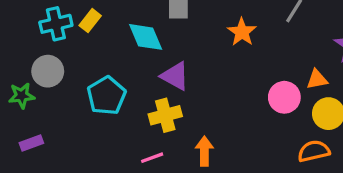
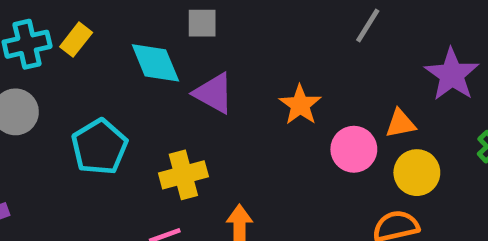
orange star: (242, 32) -> (300, 105), moved
purple triangle: (175, 76) -> (214, 93), moved

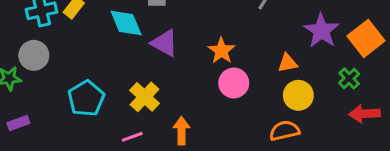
cyan pentagon: (99, 147) -> (86, 98), moved
pink circle: (354, 149) -> (234, 83), moved
yellow cross: (183, 175) -> (145, 97), turned -32

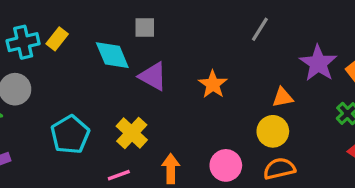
pink circle: (234, 83) -> (226, 165), moved
yellow circle: (298, 95) -> (273, 131), moved

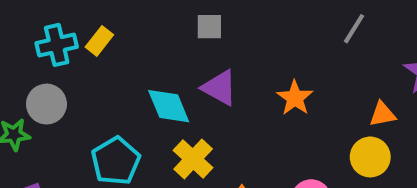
cyan diamond: (112, 55) -> (169, 106), moved

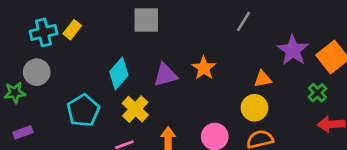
gray square: (209, 27) -> (146, 20), size x1.5
purple triangle: (220, 88) -> (165, 75), moved, turned -44
cyan diamond: (169, 106) -> (119, 74), turned 64

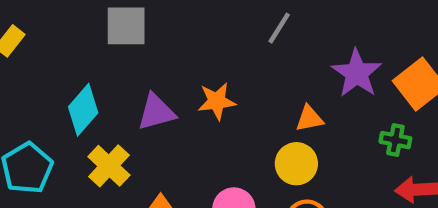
orange star: (204, 68) -> (217, 101), turned 30
green cross: (317, 93) -> (395, 140), turned -36

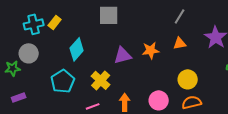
cyan diamond: (83, 110) -> (77, 49), moved
orange triangle: (309, 118) -> (180, 43), moved

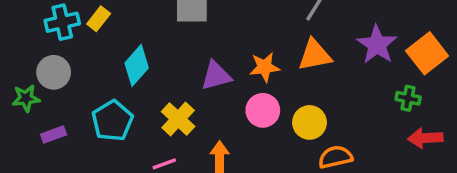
orange triangle: (180, 43) -> (315, 55), size x1.5
yellow circle: (188, 79) -> (309, 122), moved
purple rectangle: (19, 97) -> (54, 135), moved
pink circle: (159, 100) -> (263, 110), moved

